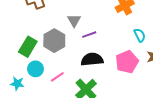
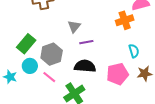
gray hexagon: (54, 41) -> (52, 54), moved
pink line: (57, 77) -> (49, 77), turned 64

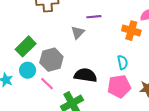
orange cross: (125, 20) -> (131, 31), turned 30
purple line: (86, 42) -> (94, 17), moved
cyan semicircle: (134, 51) -> (123, 62), moved

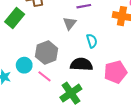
green rectangle: (26, 46) -> (15, 18), moved
cyan semicircle: (123, 62) -> (92, 41), moved

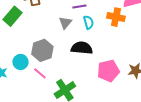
cyan semicircle: (92, 41) -> (88, 22), moved
black semicircle: (81, 64) -> (82, 48), moved

